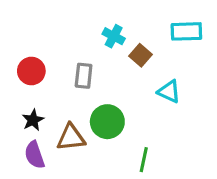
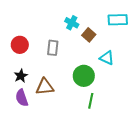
green circle: (107, 122) -> (84, 76), moved

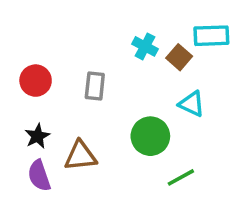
cyan cross: (72, 23) -> (145, 46), moved
brown square: (89, 35) -> (179, 57), moved
green line: (91, 101) -> (181, 177), moved, turned 49

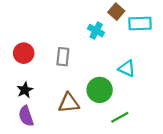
brown square: (179, 57) -> (116, 12), moved
brown triangle: (80, 156) -> (69, 103), moved

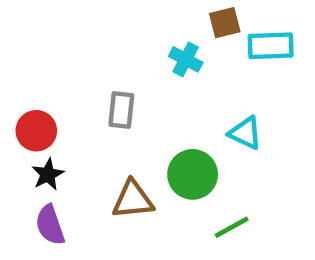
brown square: (116, 12) -> (225, 23), turned 35
red circle: (24, 53) -> (36, 131), moved

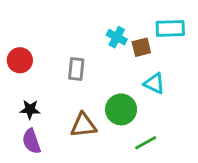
brown square: (225, 23) -> (141, 47), moved
red circle: (36, 131) -> (20, 60), moved
black star: (48, 174) -> (30, 109), turned 30

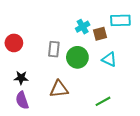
cyan cross: (117, 37) -> (83, 27), turned 32
green circle: (121, 109) -> (77, 57), moved

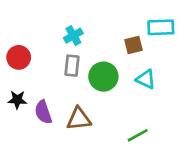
cyan cross: (83, 27) -> (73, 36), moved
black star: (21, 78) -> (17, 100), moved
purple semicircle: (22, 100) -> (43, 112), moved

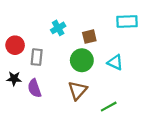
brown square: (134, 45) -> (89, 37), moved
gray rectangle: (72, 66) -> (37, 57), moved
brown triangle: (79, 119) -> (78, 90), moved, turned -42

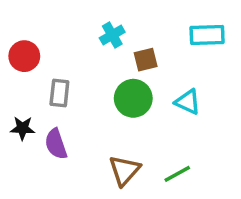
cyan cross: (58, 28) -> (112, 35), moved
red circle: (15, 45) -> (24, 56), moved
brown triangle: (78, 90) -> (124, 170), moved

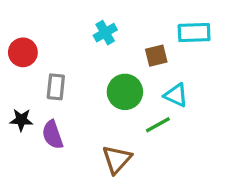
brown square: (146, 60) -> (156, 56), moved
green line: (177, 174) -> (158, 125), moved

